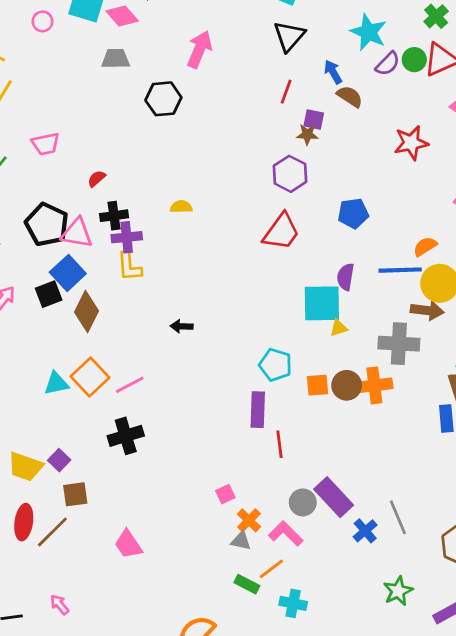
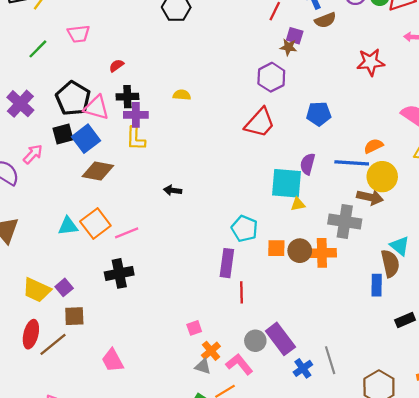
brown semicircle: (350, 96) -> (325, 20), turned 120
black square: (49, 294) -> (63, 134), moved
brown diamond: (87, 311) -> (98, 171), turned 68

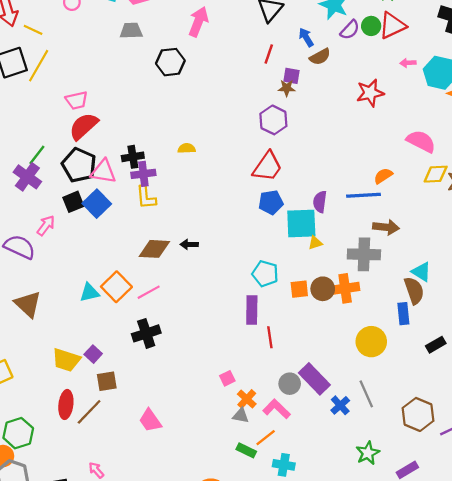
green line: (38, 49) -> (37, 155), moved
red semicircle: (116, 66) -> (84, 126), moved, size x2.0
blue pentagon: (319, 114) -> (271, 202), moved
brown diamond: (98, 171) -> (154, 249), moved
yellow circle: (382, 177) -> (371, 342), moved

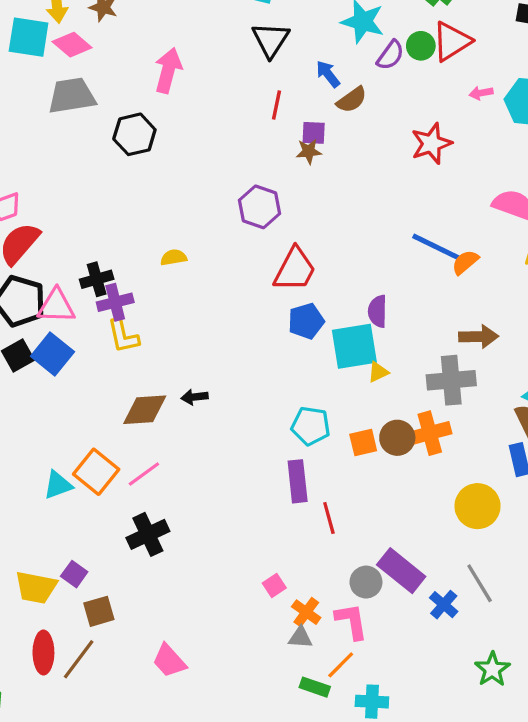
gray trapezoid: (131, 31) -> (72, 96), size x1.4
purple hexagon: (273, 120) -> (259, 207), moved
blue line: (364, 195) -> (436, 247), moved, turned 36
pink L-shape: (277, 409) -> (351, 621), turned 44

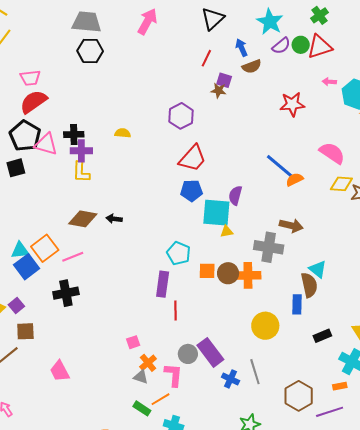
black hexagon: (134, 134) -> (90, 51), moved
blue square: (52, 354) -> (27, 267), moved
blue cross: (444, 605) -> (231, 379), turned -30

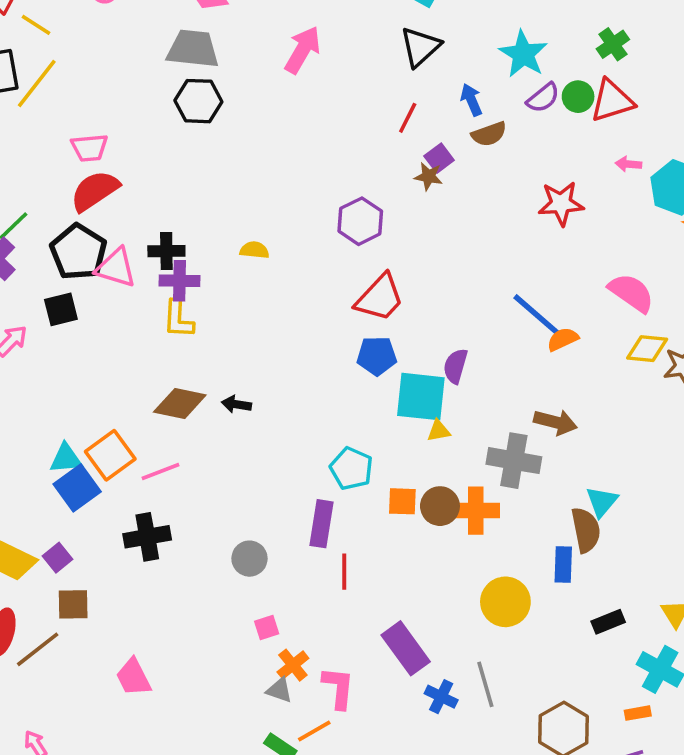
purple square: (224, 80) -> (439, 158), turned 35
cyan triangle: (318, 269) -> (602, 502), turned 30
gray circle: (188, 354) -> (249, 559), moved

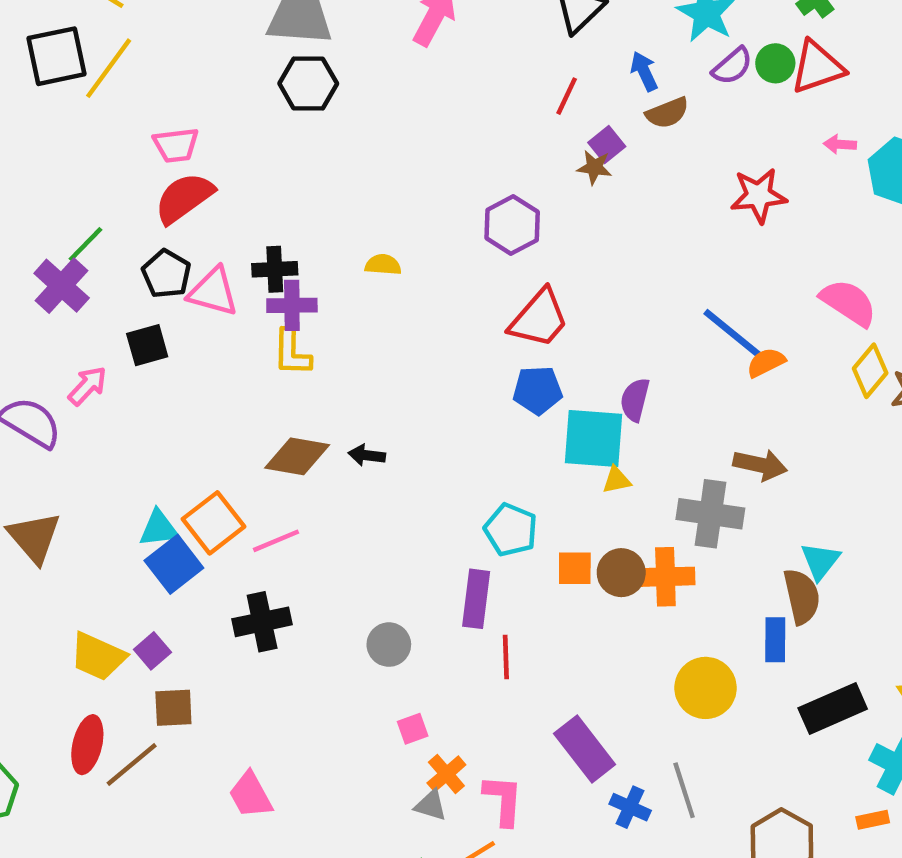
black pentagon: (78, 252) -> (166, 274), size x0.7
yellow diamond: (647, 349) -> (870, 371), turned -54
black rectangle: (608, 622) -> (833, 709), size x1.6

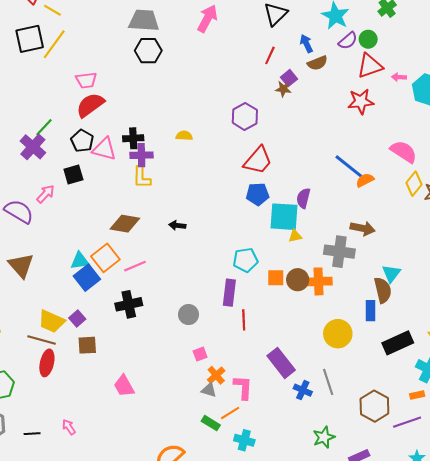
red triangle: (817, 67) -> (370, 66), moved
brown diamond: (297, 456) -> (125, 224), moved
cyan pentagon: (511, 530) -> (245, 260), turned -30
brown line: (132, 764) -> (42, 340), moved, turned 56

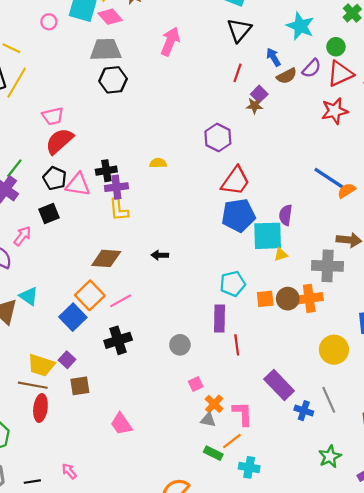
purple semicircle: (348, 41) -> (312, 68), moved
blue pentagon: (258, 194) -> (238, 215), size x1.4
cyan triangle: (80, 261) -> (29, 296), moved, turned 48

